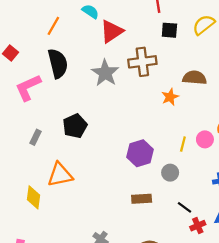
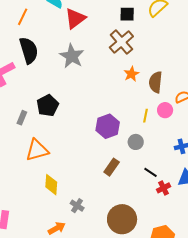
brown cross: (142, 62) -> (121, 42), moved, turned -30
brown semicircle: (195, 78) -> (156, 82), moved, turned -85
gray rectangle: (36, 137) -> (22, 118), moved
yellow diamond: (34, 197) -> (51, 185), moved
brown rectangle: (142, 199) -> (112, 167), turned -48

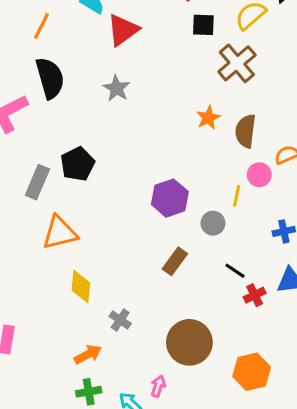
brown cross: (121, 42) -> (237, 63), moved
gray star: (72, 56) -> (116, 88), size x0.7
yellow line: (146, 116) -> (237, 196), moved
gray rectangle: (22, 118) -> (37, 182), size x1.5

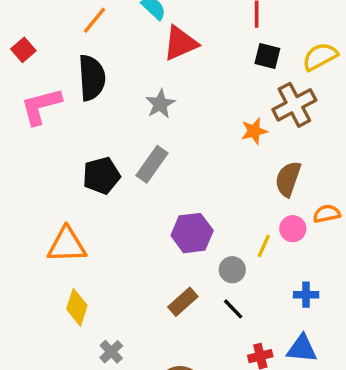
orange star: (208, 118) -> (254, 131), moved
gray rectangle: (37, 182) -> (152, 164), moved
black line: (235, 271) -> (233, 309), moved

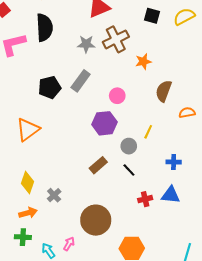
gray star: (160, 104) -> (86, 44), turned 30
brown cross: (294, 105) -> (116, 39), moved
pink circle: (293, 229) -> (117, 96), moved
orange triangle: (67, 245) -> (28, 130), turned -35
yellow diamond: (77, 307) -> (28, 183), moved

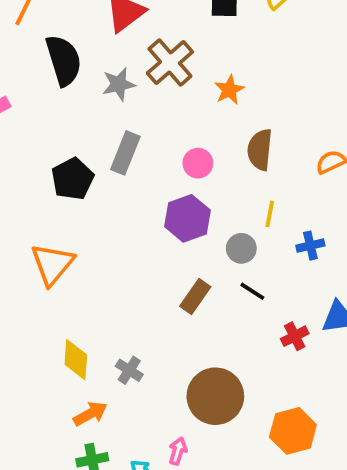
black semicircle: (44, 28) -> (64, 60), moved
brown semicircle: (164, 91) -> (260, 150), moved
blue cross: (174, 162) -> (310, 246), moved

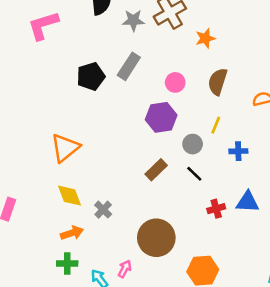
orange triangle: (52, 264) -> (65, 148), moved
yellow diamond: (76, 360) -> (69, 196), turned -36

